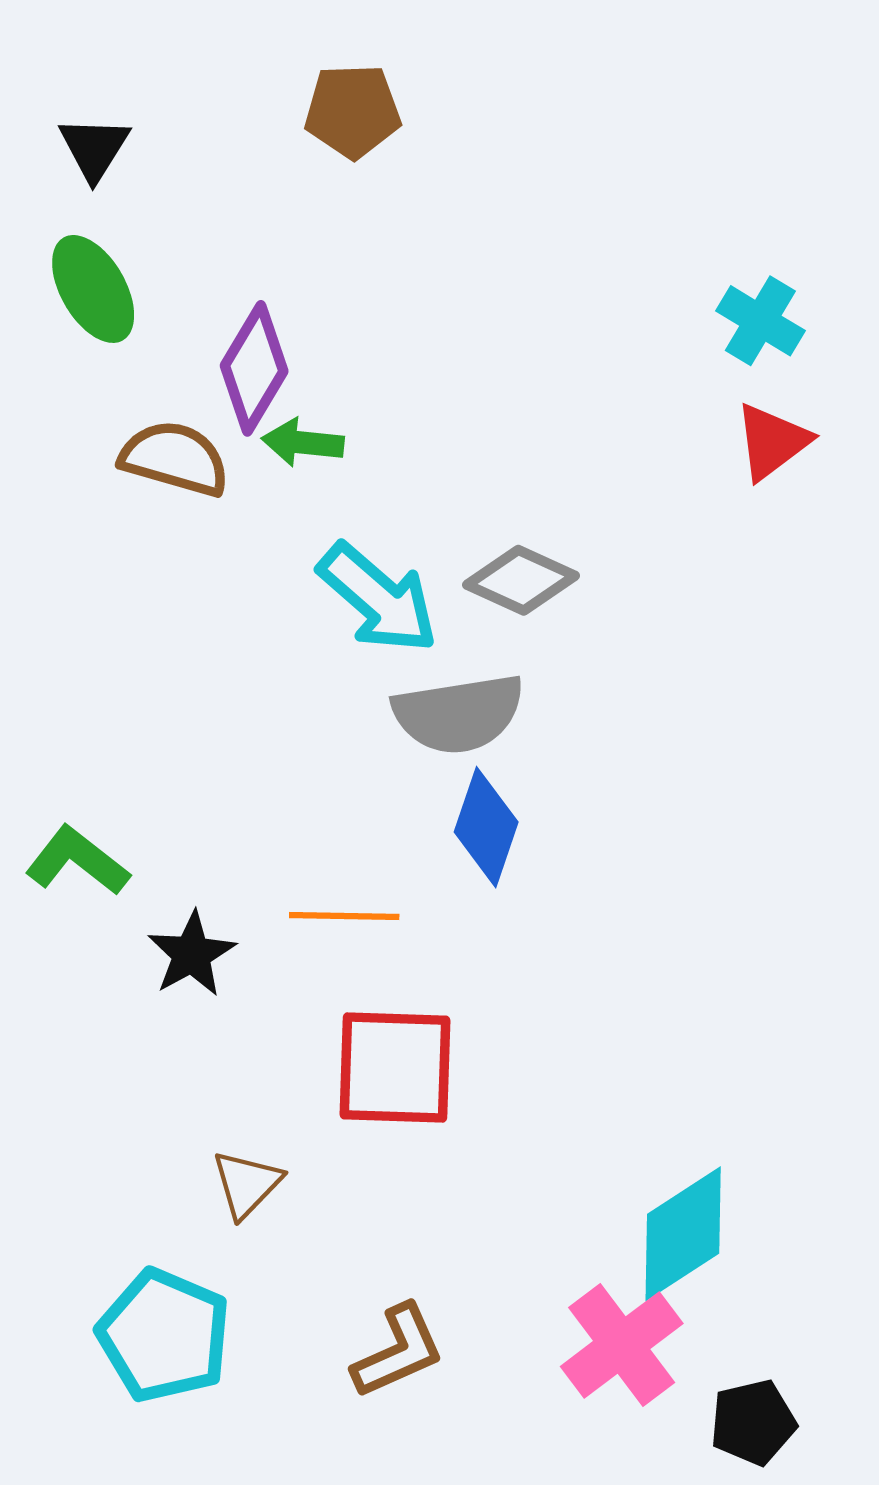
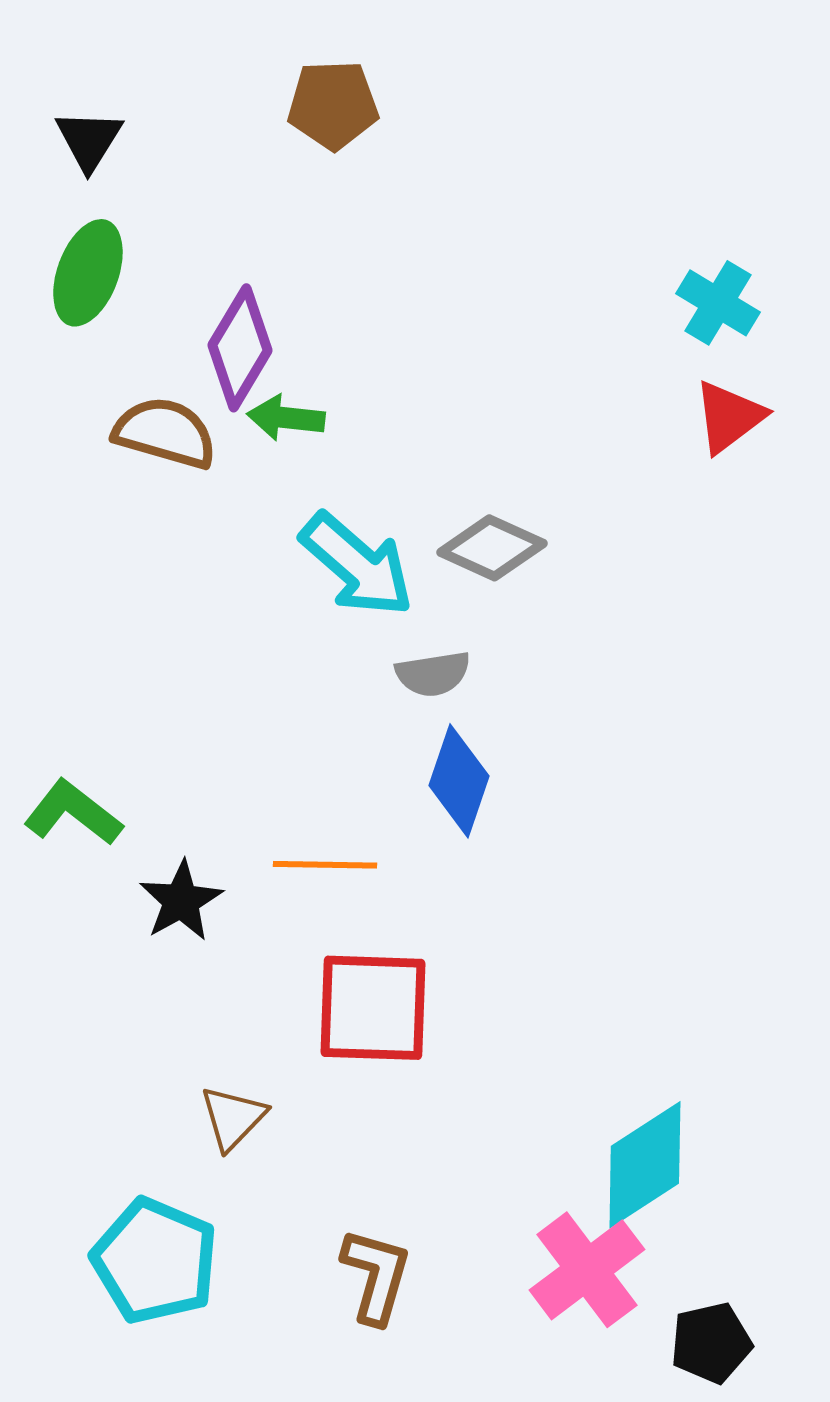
green ellipse: (93, 289) -> (88, 273), turned 50
gray semicircle: (459, 714) -> (433, 674), size x0.6
brown L-shape: (398, 1351) -> (376, 1276), turned -50

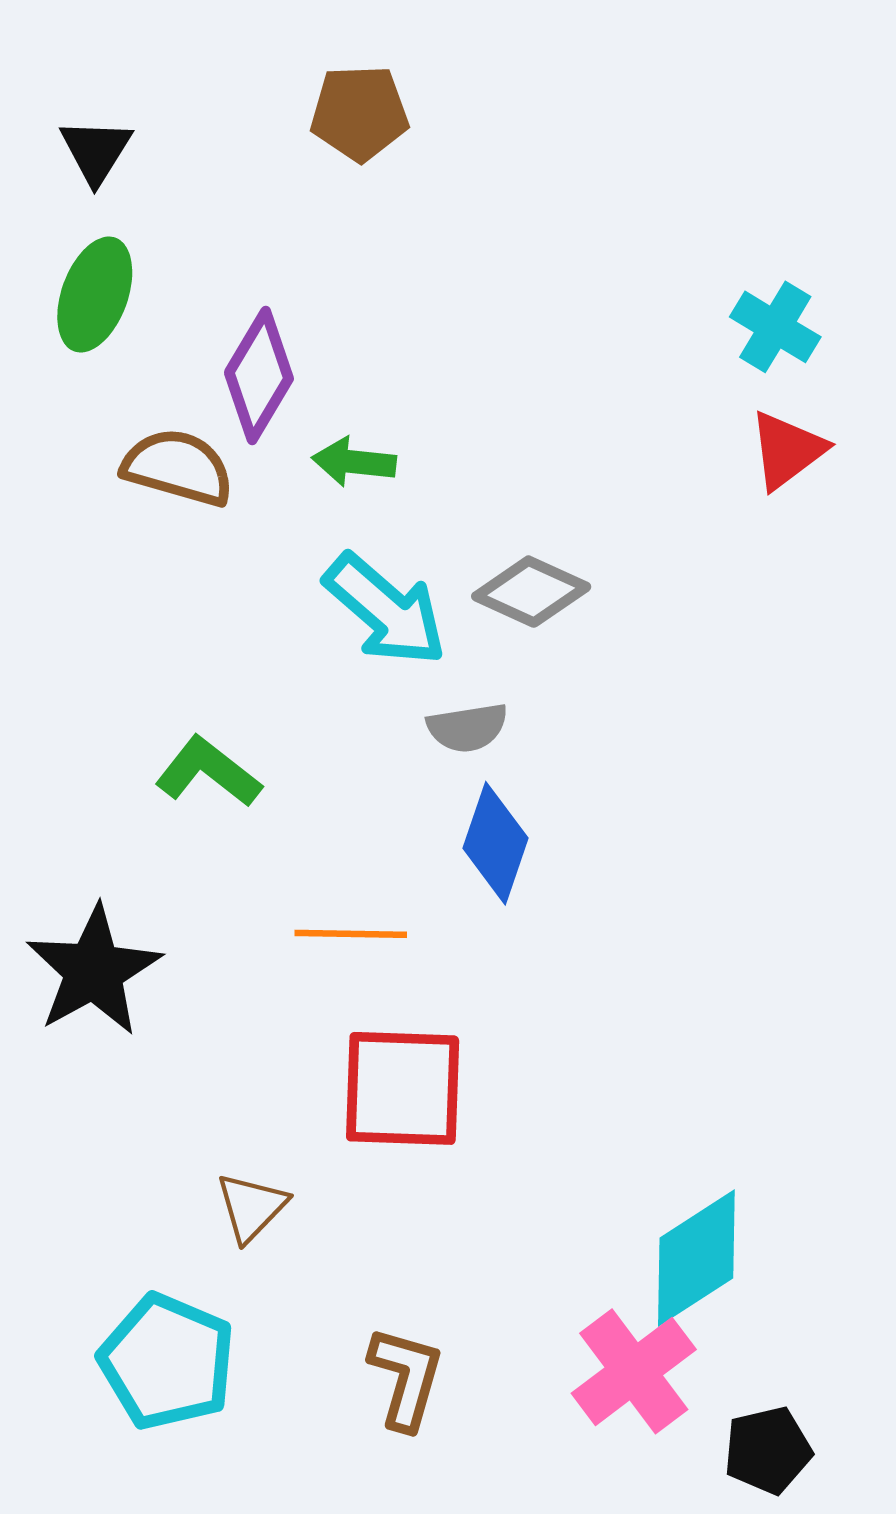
green arrow: (286, 418) -> (354, 462), moved
green L-shape: (73, 813) -> (208, 772), moved
black star: (181, 901) -> (94, 971), moved, size x1.5

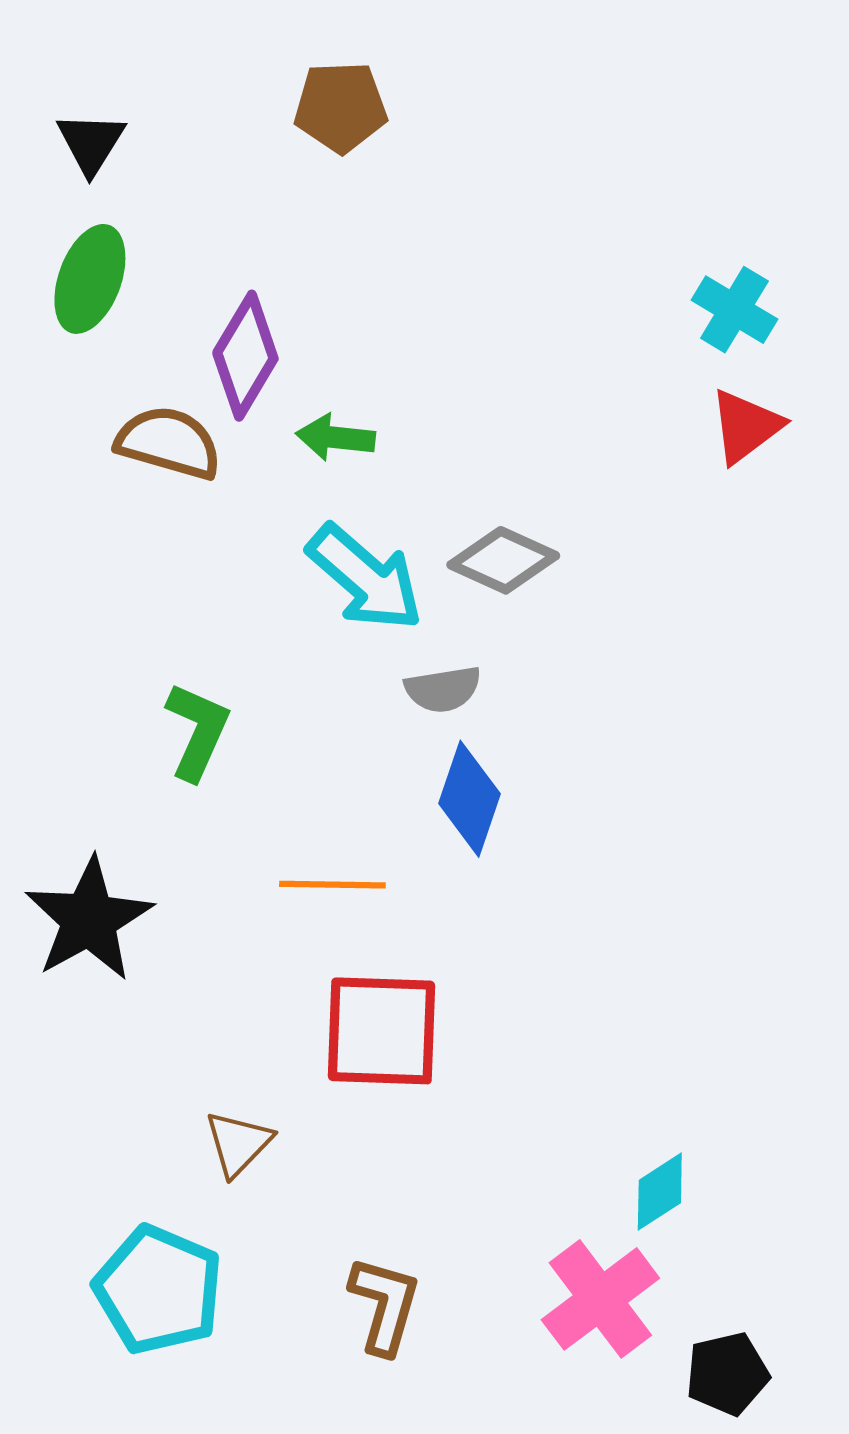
green L-shape: (208, 772) -> (197, 731), turned 76
cyan diamond: (696, 1258) -> (660, 1192), size x0.6

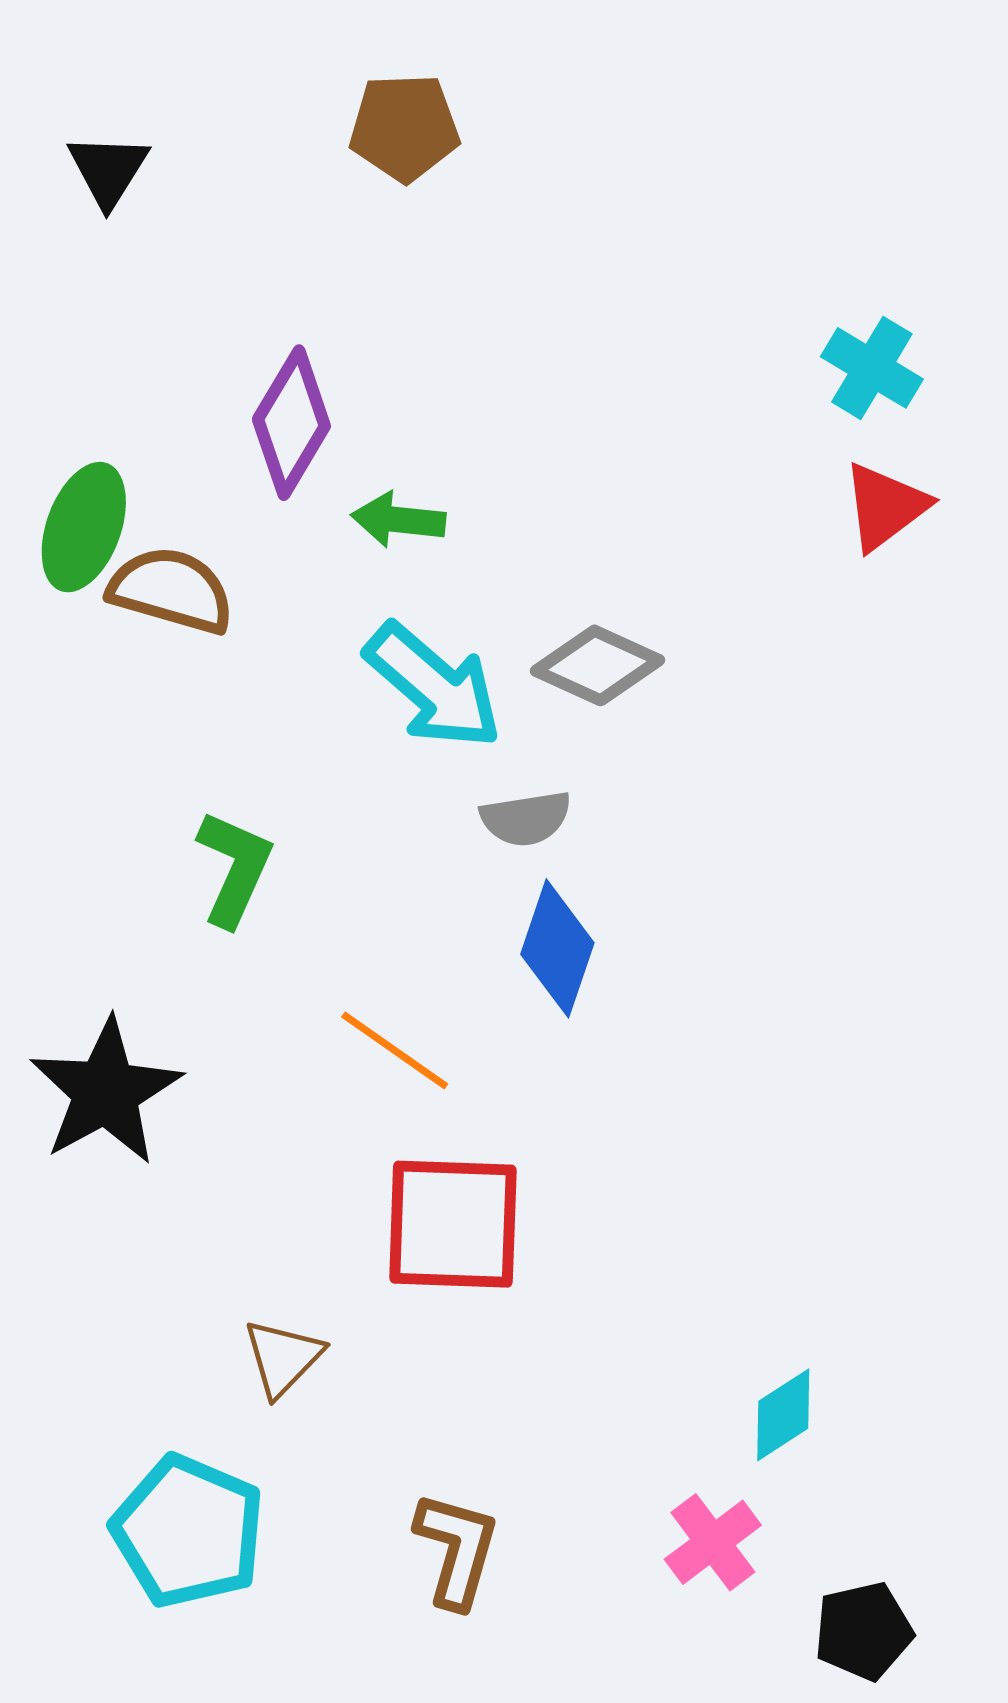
green ellipse: (90, 279) -> (84, 527), moved
brown semicircle: (169, 443) -> (171, 590), moved
orange line: (332, 885) -> (395, 1050), turned 34
pink cross: (600, 1299) -> (713, 1542), size x0.7

